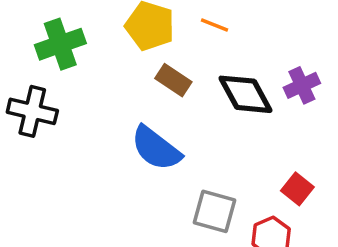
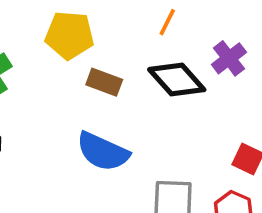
orange line: (215, 25) -> (167, 22), moved, turned -72

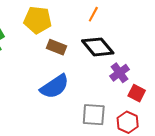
purple cross: (229, 58) -> (120, 73), moved
blue semicircle: (103, 152) -> (55, 87), turned -60

